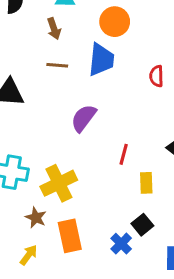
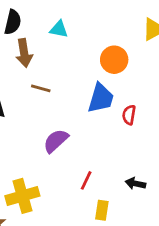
orange circle: (115, 22) -> (114, 60), moved
brown arrow: (54, 29) -> (24, 53), moved, size x1.4
blue trapezoid: (101, 60) -> (101, 98), moved

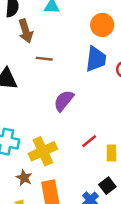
red line: (86, 180) -> (89, 141), moved, turned 35

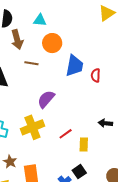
orange circle: (102, 25) -> (52, 43), moved
yellow cross: (43, 151) -> (32, 127), moved

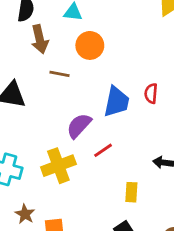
blue trapezoid: (75, 66) -> (116, 102), moved
red line: (66, 134) -> (103, 150), moved

